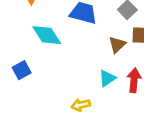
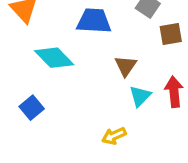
brown triangle: (117, 45) -> (126, 66), moved

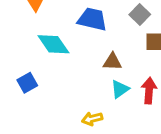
brown triangle: (126, 66) -> (112, 62), turned 48

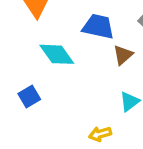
brown triangle: (112, 62) -> (123, 55), moved, turned -42

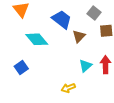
blue trapezoid: (98, 27) -> (62, 19), turned 30

